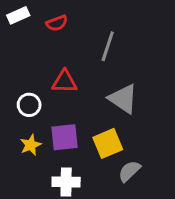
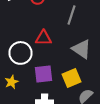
white circle: (29, 105) -> (20, 53), size x1.5
yellow star: (31, 145) -> (12, 82), moved

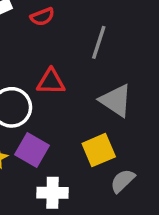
purple square: (44, 74) -> (32, 150), moved, turned 36

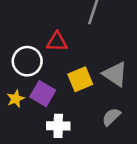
gray triangle: (116, 100) -> (115, 74), moved
yellow square: (99, 150) -> (80, 79), moved

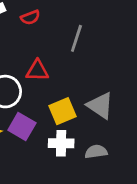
gray semicircle: (111, 117) -> (96, 152), turned 36
white cross: (58, 126) -> (61, 143), moved

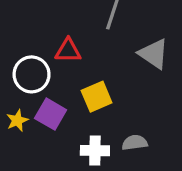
gray triangle: (100, 106) -> (154, 54), moved
white cross: (61, 143) -> (95, 151), moved

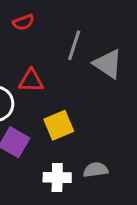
gray triangle: (154, 54) -> (108, 64), moved

